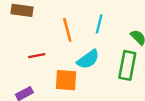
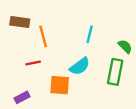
orange line: (67, 30) -> (43, 36), moved

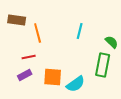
cyan semicircle: (80, 66) -> (76, 84), moved
purple rectangle: (22, 97) -> (25, 75), moved

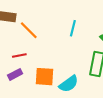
orange line: (38, 33) -> (29, 30), turned -30

